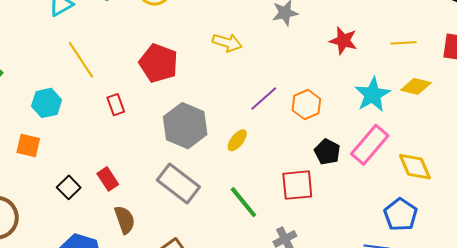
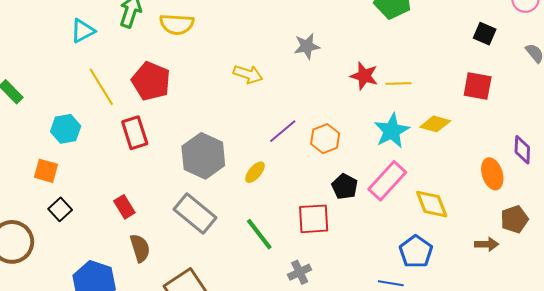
yellow line: (404, 43) -> (398, 83), moved
red pentagon: (159, 63) -> (151, 81), moved
red rectangle: (116, 105) -> (135, 133), size x1.5
black square: (69, 187) -> (60, 209), moved

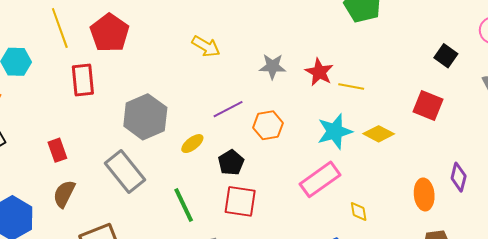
gray star: (307, 46) -> (273, 66), moved
black pentagon: (345, 186) -> (231, 163), moved
yellow diamond: (432, 204) -> (359, 212), size x0.6
brown semicircle: (140, 248) -> (64, 194), turned -148

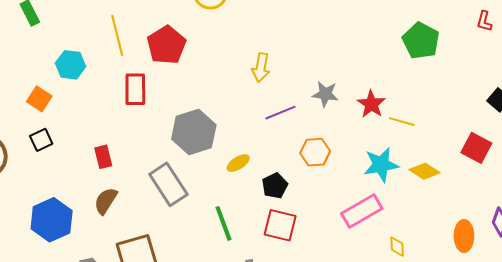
yellow arrow: (206, 46) -> (261, 68), turned 64
purple line: (228, 109) -> (280, 113), moved

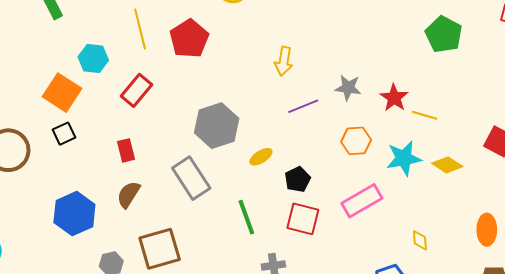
red rectangle: (135, 89) -> (136, 90), moved, turned 40
orange square: (39, 99) -> (62, 93), size x1.5
orange hexagon: (315, 152) -> (356, 141), moved
pink rectangle: (362, 211) -> (362, 201), moved

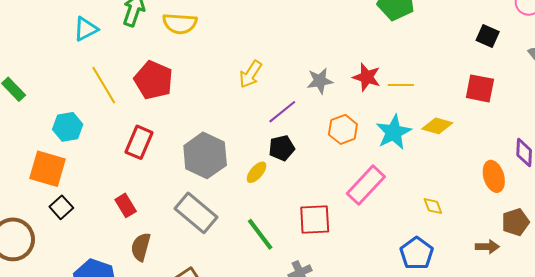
yellow arrow: (284, 61) -> (251, 74), turned 40
red rectangle: (136, 90) -> (139, 142), moved
black pentagon: (298, 179) -> (282, 148), moved, turned 30

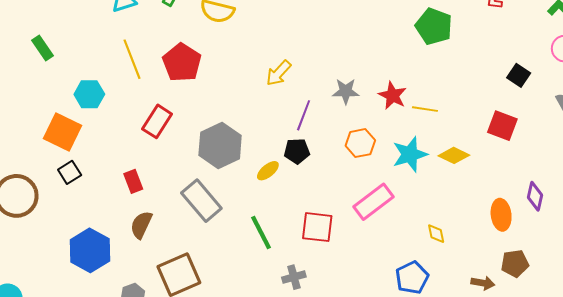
purple line: (282, 112) -> (304, 115), turned -40

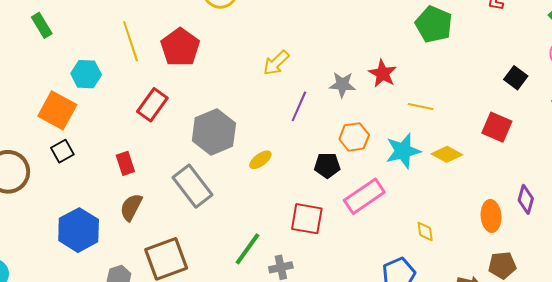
red star: (393, 96) -> (383, 73), moved
black pentagon: (297, 151) -> (327, 165), moved
green line: (261, 232) -> (248, 249), moved, turned 60

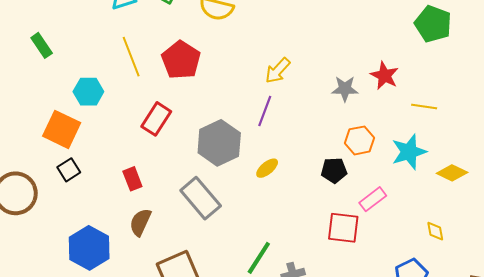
purple line: (299, 106) -> (265, 111), moved
yellow diamond: (447, 154) -> (452, 173), moved
pink rectangle: (364, 196) -> (373, 199), size x0.7
red square: (307, 219) -> (343, 228), moved

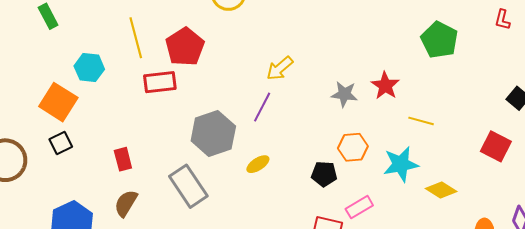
red rectangle: (156, 119) -> (160, 82), moved, turned 44

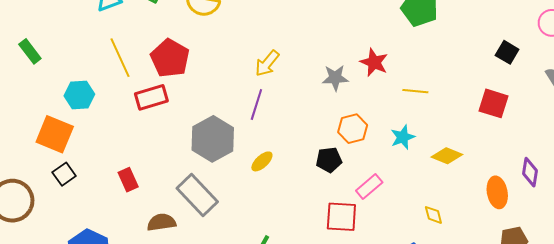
cyan star: (401, 164) -> (403, 137), size x0.7
brown semicircle: (126, 203) -> (161, 222), moved, turned 60

